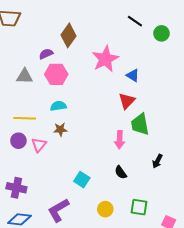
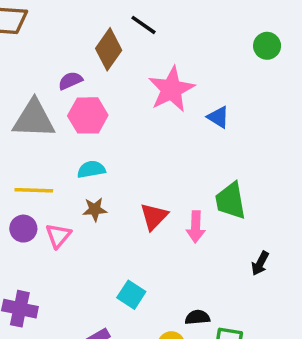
black line: (135, 21) -> (143, 25), moved
gray triangle: (25, 76) -> (34, 119), size x1.5
red triangle: (127, 101) -> (154, 216), moved
black semicircle: (121, 172) -> (197, 317), moved, turned 120

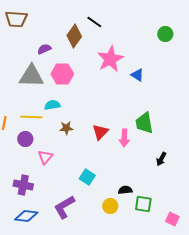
purple semicircle: (70, 81) -> (44, 49), moved
cyan semicircle: (91, 169) -> (52, 105), moved
pink triangle: (58, 236) -> (45, 157), moved

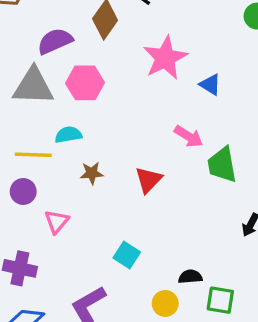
purple semicircle: (44, 49) -> (55, 41), size x1.5
pink arrow: (124, 138) -> (189, 136), moved, turned -60

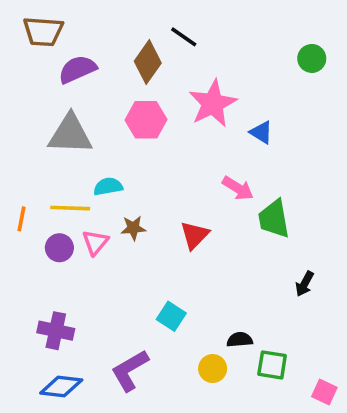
purple semicircle: (55, 41) -> (77, 69), moved
pink hexagon: (85, 83) -> (146, 120), moved
pink triangle: (57, 222) -> (95, 242), moved

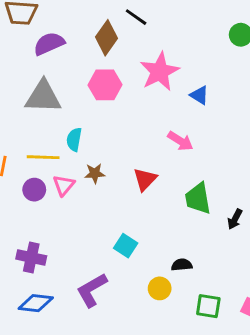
cyan semicircle: (108, 186) -> (74, 139), turned -70
green trapezoid: (274, 219) -> (198, 198), moved
green square: (272, 365) -> (208, 306), moved

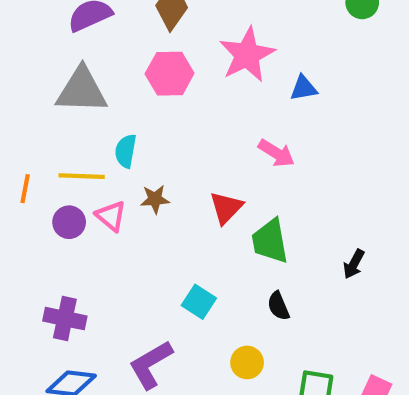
blue triangle: (199, 95) -> (304, 88), turned -42
pink triangle: (64, 185) -> (111, 216), turned -30
green trapezoid: (198, 198) -> (270, 241), moved
black semicircle: (182, 265) -> (278, 306), moved, turned -108

